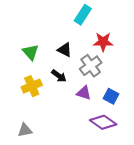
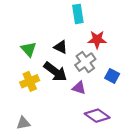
cyan rectangle: (83, 15) -> (78, 14), turned -42
black arrow: (59, 76) -> (55, 72), size x1.6
blue square: (111, 96) -> (112, 76), moved

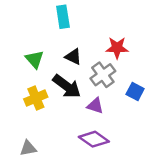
cyan rectangle: (78, 14) -> (63, 17), moved
purple diamond: (97, 116) -> (94, 139), moved

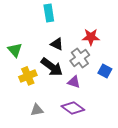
green triangle: (35, 59) -> (15, 50), moved
gray triangle: (28, 148) -> (37, 110), moved

